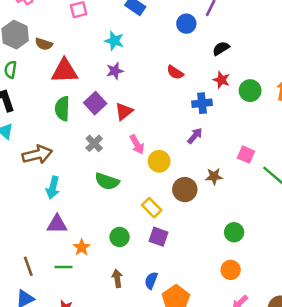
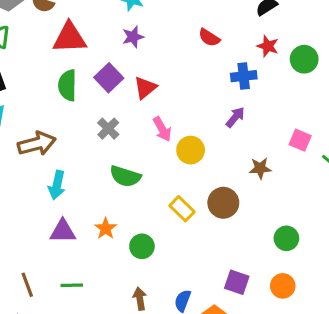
brown circle: (185, 190) -> (223, 203), moved
purple square: (159, 237) -> (237, 282), moved
orange star: (82, 247) -> (106, 228), moved

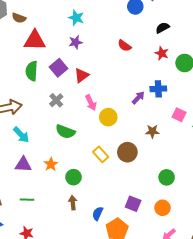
blue cross: (244, 76) -> (158, 89), moved
cyan arrow: (57, 185) -> (21, 135), turned -60
brown arrow: (140, 299) -> (73, 203), moved

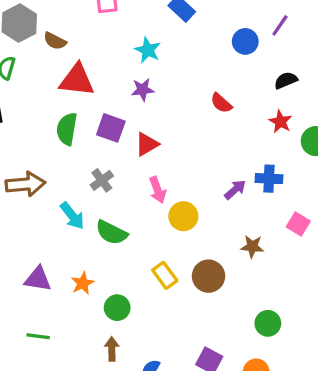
purple square: (58, 68) -> (111, 128), turned -36
cyan arrow: (21, 135) -> (72, 216), moved

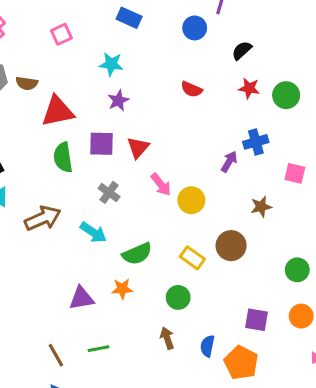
green semicircle: (111, 233) -> (137, 254), moved, turned -32
orange star: (83, 283) -> (122, 289), turned -30
green circle: (117, 308) -> (178, 297), moved

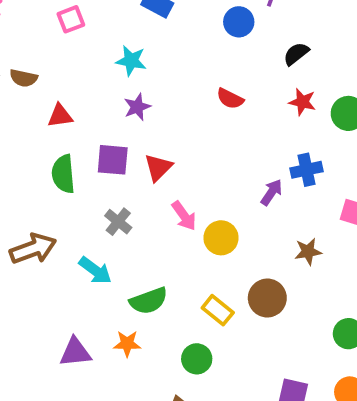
red triangle: (58, 111) -> (60, 116), size x0.6

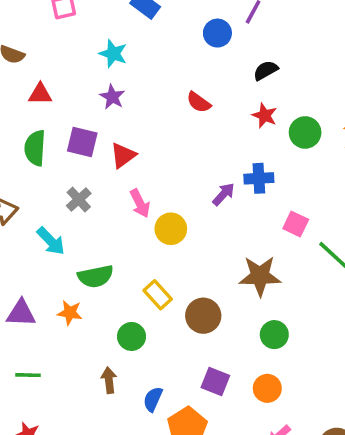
purple star: (137, 107) -> (112, 97), turned -30
brown star: (308, 251) -> (260, 276), moved, size x1.6
brown circle: (267, 298) -> (203, 316), moved

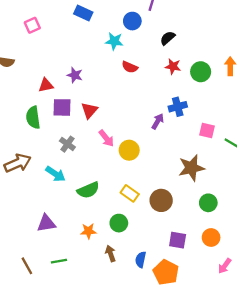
cyan star: (113, 54) -> (114, 41), moved
red triangle: (40, 94) -> (46, 85), moved
orange star: (70, 313) -> (88, 231), moved

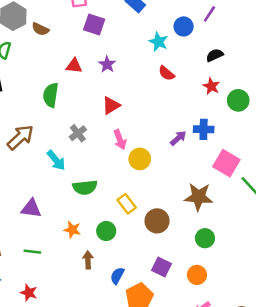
purple square: (62, 107) -> (94, 24), moved
pink square: (207, 130) -> (226, 163), size x1.5
brown arrow: (18, 163) -> (20, 137), turned -36

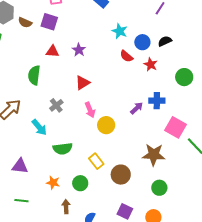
purple square: (94, 24) -> (49, 22), moved
blue circle: (184, 26) -> (142, 42), moved
red star: (211, 86) -> (151, 64), moved

